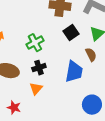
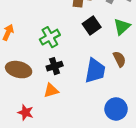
brown semicircle: (91, 55) -> (119, 59), moved
orange triangle: (36, 89) -> (51, 90), turned 32

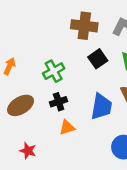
brown ellipse: (19, 70) -> (21, 105), turned -45
orange triangle: (51, 90) -> (67, 127), moved

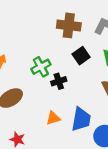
black cross: (59, 102) -> (59, 81), moved
blue trapezoid: (101, 107) -> (81, 119), moved

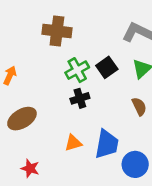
brown cross: (69, 25) -> (57, 31), moved
green cross: (41, 67) -> (77, 70), moved

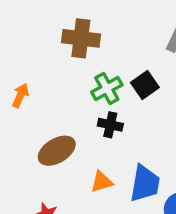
black cross: (80, 98) -> (110, 125), turned 30
brown ellipse: (22, 119) -> (57, 151), moved

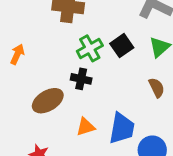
black cross: (110, 125) -> (81, 79), moved

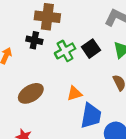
black cross: (81, 79) -> (34, 40), moved
orange triangle: (85, 127) -> (74, 93), moved

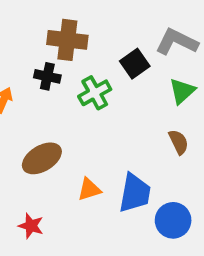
black square: (91, 49) -> (135, 64), moved
orange triangle: (74, 93) -> (89, 189), moved

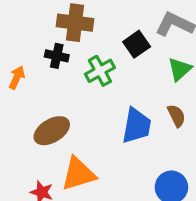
orange triangle: (89, 189) -> (78, 174), moved, size x1.6
blue trapezoid: (135, 193) -> (137, 126), moved

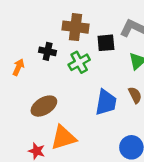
brown cross: (75, 23) -> (76, 27), moved
black square: (137, 44) -> (106, 43), turned 30

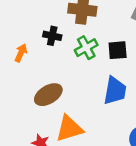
black square: (106, 43) -> (118, 50), moved

